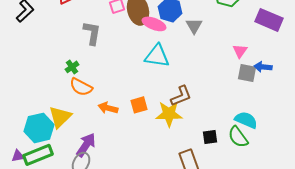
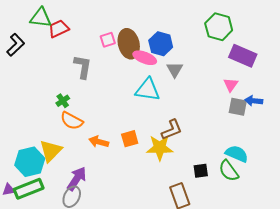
purple rectangle: (269, 20) -> (243, 56), moved
gray triangle: (194, 26) -> (175, 70), moved

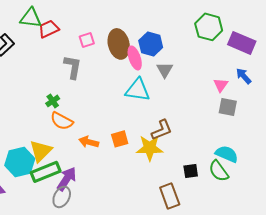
pink square: (108, 40) -> (87, 40), moved
purple rectangle: (243, 56) -> (242, 43), moved
pink ellipse: (145, 58) -> (135, 58), turned 50
blue arrow: (254, 101) -> (244, 76), moved, turned 42
green rectangle: (29, 189) -> (46, 172), moved

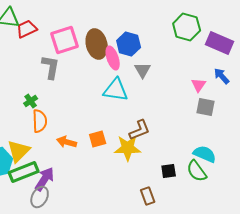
pink square: (87, 40) -> (65, 40), size x1.8
orange semicircle: (62, 121) -> (40, 121), turned -120
brown rectangle: (170, 196) -> (148, 196), size x0.7

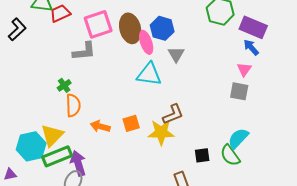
gray L-shape: (51, 67) -> (84, 51), turned 75
blue arrow: (222, 76) -> (251, 47), moved
pink triangle: (199, 85) -> (244, 69), moved
cyan semicircle: (205, 154) -> (238, 138), turned -70
purple arrow: (45, 179) -> (78, 163), turned -50

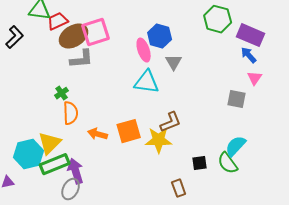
brown ellipse: (130, 28) -> (74, 36), moved, turned 72
pink triangle: (244, 69) -> (255, 78), moved
orange square: (131, 123) -> (129, 131), size x1.4

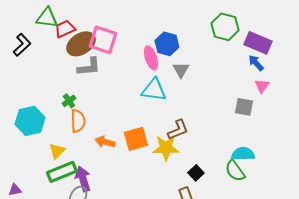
pink square: (96, 32) -> (103, 40), turned 36
yellow triangle: (50, 143) -> (57, 151), size x0.7
cyan semicircle: (236, 146) -> (243, 154), turned 45
cyan hexagon: (29, 154) -> (30, 121), moved
black square: (200, 163) -> (196, 173), moved, turned -35

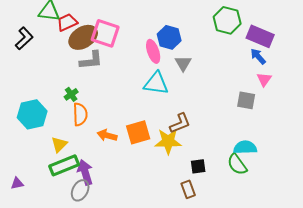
black square: (196, 173) -> (198, 166), turned 35

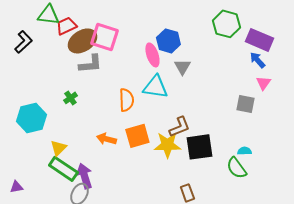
orange semicircle: (80, 114) -> (126, 100), moved
cyan semicircle: (245, 147) -> (244, 151), size x0.6
green rectangle: (64, 165) -> (63, 169), turned 56
black square: (198, 166) -> (199, 147), moved, size x1.8

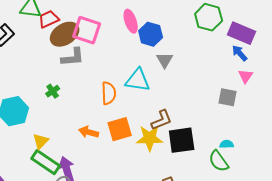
pink ellipse: (152, 55) -> (131, 21), moved

